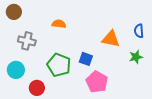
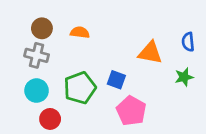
brown circle: (14, 12) -> (42, 28), moved
green pentagon: (59, 65) -> (80, 88), turned 30
cyan circle: (16, 70) -> (37, 91), moved

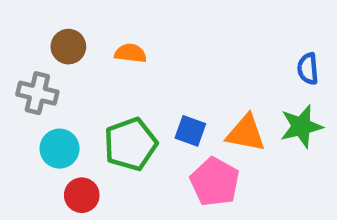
orange triangle: (150, 53) -> (246, 133), moved
gray cross: (37, 55) -> (37, 93), moved
green star: (184, 77) -> (301, 126), size x1.4

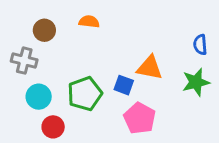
orange semicircle: (131, 53) -> (89, 22), moved
orange triangle: (246, 133) -> (150, 68), moved

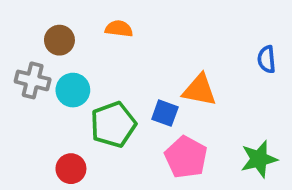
green star: (196, 82) -> (259, 159), moved
cyan circle: (39, 97) -> (73, 90), moved

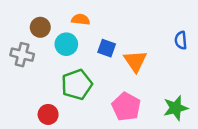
cyan circle: (73, 90) -> (66, 44), moved
orange triangle: (199, 90) -> (135, 61), turned 45
blue square: (165, 113) -> (107, 48), moved

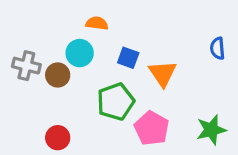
brown circle: (40, 27) -> (58, 75), moved
green pentagon: (77, 85) -> (116, 102), moved

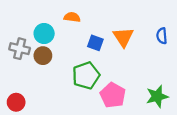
cyan circle: (80, 53) -> (44, 33), moved
orange triangle: (163, 73) -> (123, 37), moved
red circle: (58, 138) -> (16, 102), moved

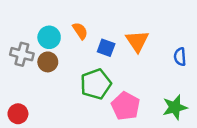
orange semicircle: (72, 17) -> (80, 31), moved, turned 49
blue semicircle: (162, 36) -> (180, 57), moved

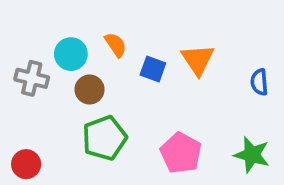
brown circle: (48, 62) -> (90, 90), moved
green pentagon: (96, 84) -> (104, 138), moved
green star: (175, 107) -> (252, 155), turned 30

